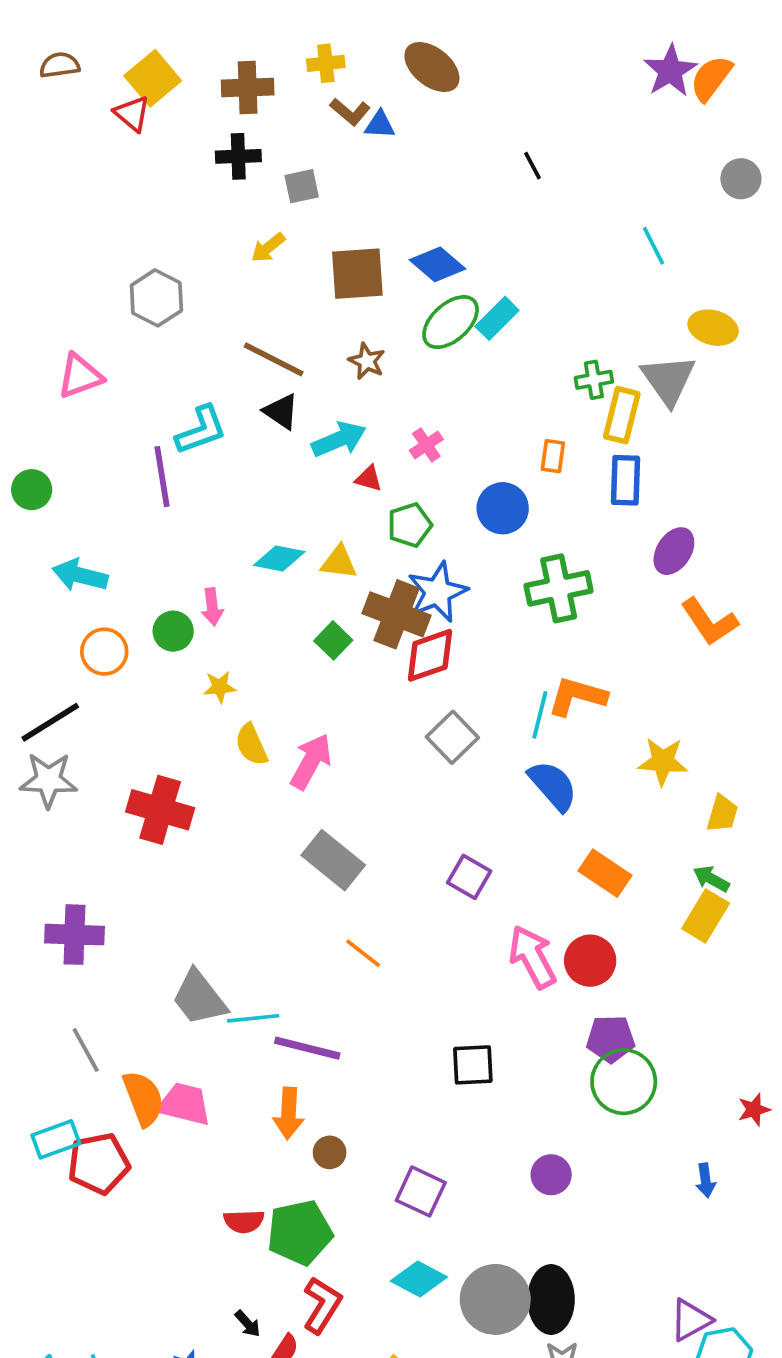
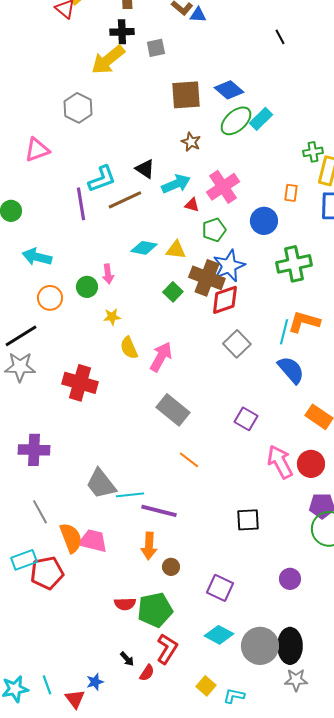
yellow arrow: (268, 248) -> (108, 60), moved, size x1.8
brown line: (274, 359) -> (125, 200), moved, turned -52
pink cross: (426, 445) -> (223, 187), size x1.8

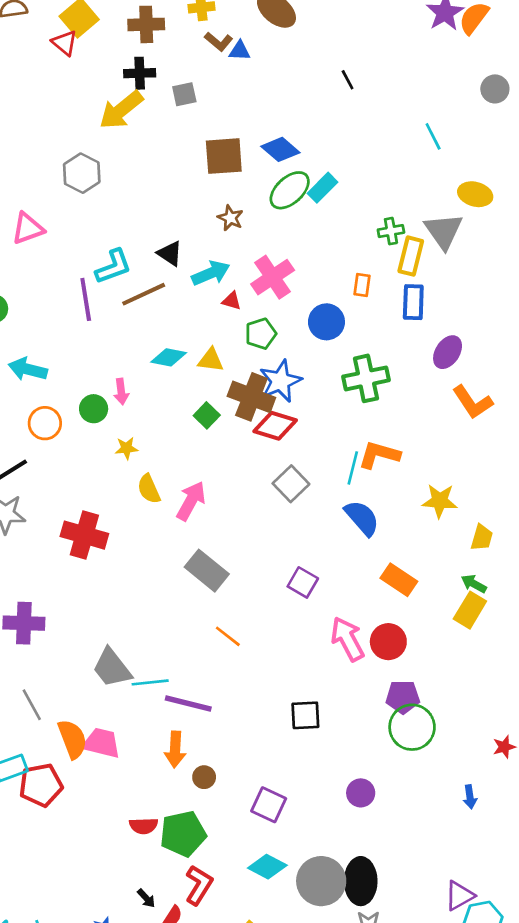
red diamond: (225, 300) -> (275, 426), turned 36

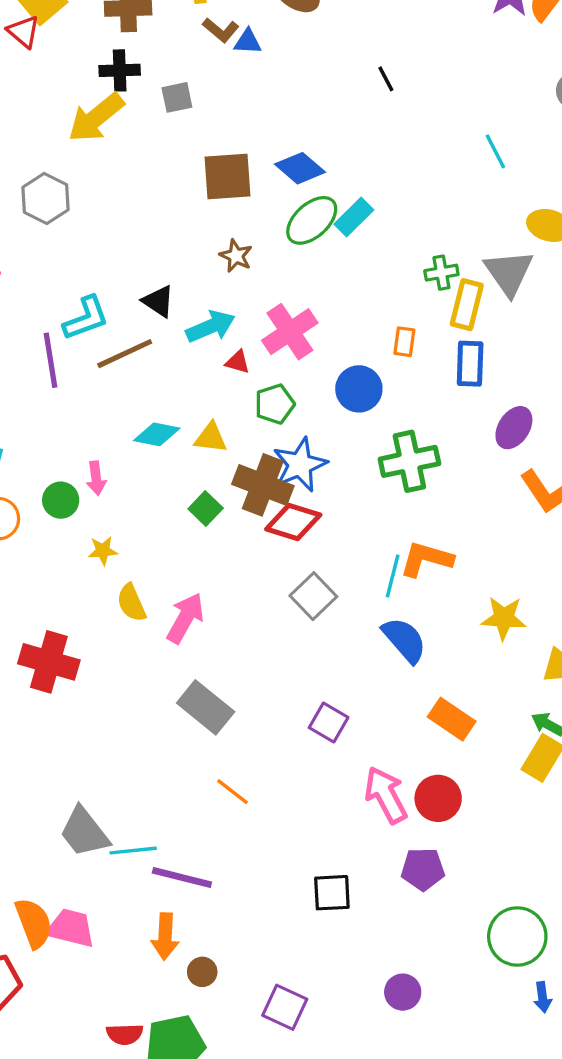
purple pentagon: (403, 697) -> (423, 869), moved
green circle: (412, 727) -> (517, 936), moved

